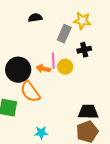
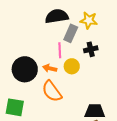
black semicircle: (35, 18) -> (57, 16), moved, size x1.6
pink line: (53, 61) -> (60, 50), moved
orange semicircle: (30, 92) -> (52, 91), moved

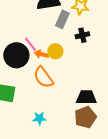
pink line: (60, 50) -> (30, 44), moved, turned -35
yellow circle: (72, 66) -> (55, 51), moved

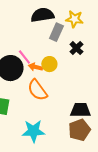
black cross: (82, 35) -> (76, 48), turned -32
cyan star: (39, 118) -> (33, 131), size x1.6

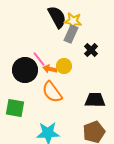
black semicircle: (42, 15) -> (57, 17), turned 70
yellow star: (74, 19) -> (73, 21), moved
black trapezoid: (80, 110) -> (95, 100), moved

